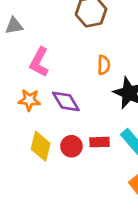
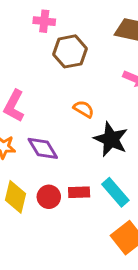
orange semicircle: (104, 65) -> (84, 109), turned -60

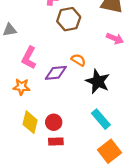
purple diamond: (43, 148) -> (56, 73), moved, turned -65
red rectangle: (79, 192) -> (56, 142), moved

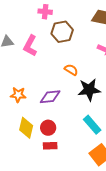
pink L-shape: (29, 58) -> (30, 46), moved
purple diamond: (56, 73) -> (50, 97), moved
black star: (98, 81) -> (89, 90), turned -30

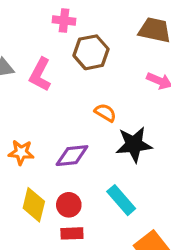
cyan rectangle: (92, 125) -> (121, 200), moved

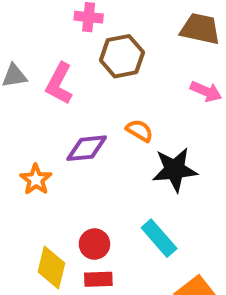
orange star: (21, 152) -> (36, 179), turned 30
purple diamond: (72, 156) -> (87, 148), moved
yellow diamond: (34, 205) -> (51, 268), moved

